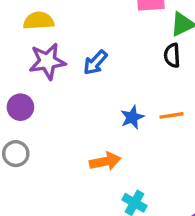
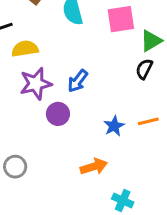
black semicircle: (172, 55) -> (144, 69), turned 35
purple circle: (20, 107) -> (58, 114), moved

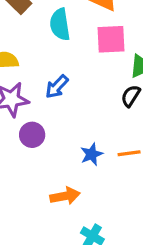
blue arrow: (78, 81) -> (57, 87), moved

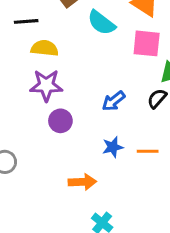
cyan semicircle: (60, 24) -> (101, 23), turned -52
blue arrow: (57, 87) -> (114, 101), moved

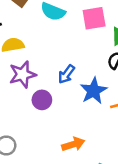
blue arrow: (114, 101) -> (66, 74), moved
blue star: (113, 147) -> (94, 91), moved, size x1.5

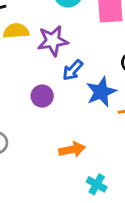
purple star: (22, 74) -> (53, 41), moved

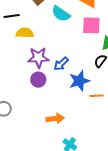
purple star: (53, 41) -> (38, 58), moved

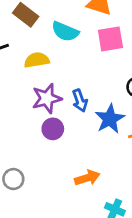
yellow semicircle: (25, 33) -> (37, 60), moved
blue arrow: (61, 64) -> (80, 101), turned -56

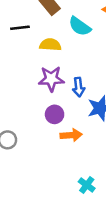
purple circle: (53, 129) -> (55, 114), moved
orange arrow: (87, 178) -> (71, 135), moved

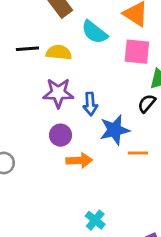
black line: (20, 28) -> (27, 49), moved

